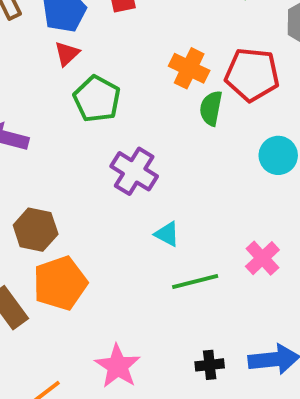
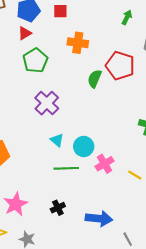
orange cross: (189, 68) -> (78, 43), moved, turned -30
cyan circle: (278, 155) -> (84, 146), moved
black cross: (210, 365) -> (58, 208), moved, turned -32

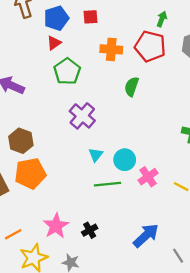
red pentagon: (120, 66) -> (150, 46), moved
cyan triangle: (57, 140) -> (96, 155), turned 32
black cross: (58, 208) -> (90, 230), moved
blue arrow: (99, 219) -> (146, 235), turned -45

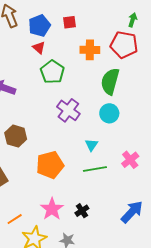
red triangle: (54, 43) -> (39, 48), turned -40
green semicircle: (132, 87) -> (110, 81), size x1.5
cyan triangle: (96, 155) -> (92, 145), moved
cyan circle: (125, 160) -> (109, 113), moved
orange pentagon: (30, 173) -> (50, 165), moved

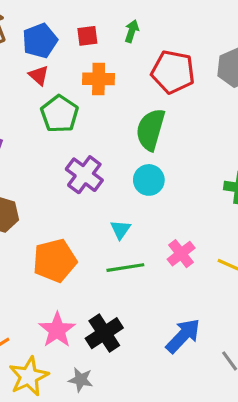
green arrow: (133, 20) -> (132, 31), moved
orange cross: (90, 50) -> (99, 79), moved
black cross: (82, 211) -> (104, 333), size x1.6

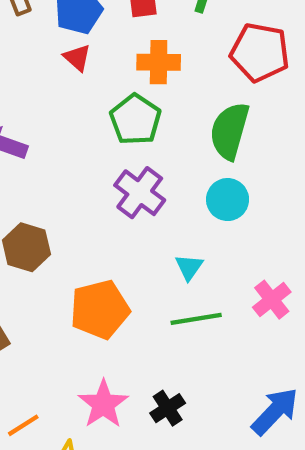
green pentagon: (60, 114) -> (135, 119), moved
black cross: (104, 333) -> (168, 408), size x0.7

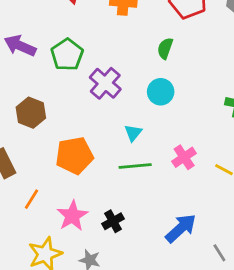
green pentagon: (135, 119) -> (67, 55), moved
green semicircle: (230, 131) -> (165, 48), size x0.6
orange line: (23, 425) -> (32, 199), moved, turned -30

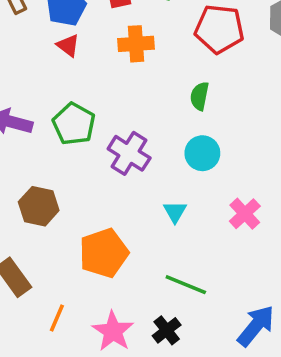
pink cross: (184, 157) -> (245, 214), moved
green line: (135, 166) -> (186, 285), moved, turned 36

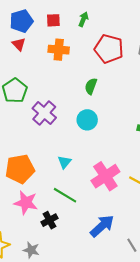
cyan triangle: (175, 212) -> (64, 162), moved
pink cross: (245, 214) -> (105, 176), moved, size x1.5
pink star: (113, 331) -> (26, 203), moved, turned -30

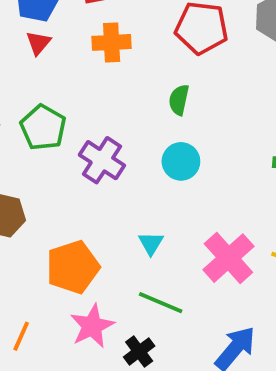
red triangle: (19, 44) -> (38, 43), turned 32
pink star: (26, 203) -> (92, 326), turned -30

